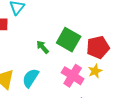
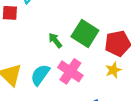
pink cross: (73, 76) -> (70, 71), moved

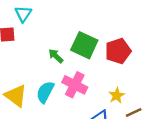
yellow star: (113, 70) -> (117, 96), moved

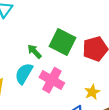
cyan semicircle: (45, 92) -> (24, 74), moved

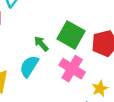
pink cross: (52, 80) -> (72, 69), moved

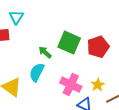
pink cross: (72, 69) -> (71, 85), moved

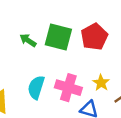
green arrow: (45, 52) -> (28, 40), moved
cyan semicircle: (37, 72) -> (36, 87), moved

